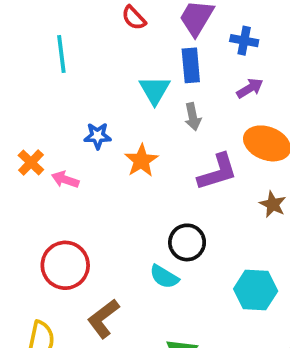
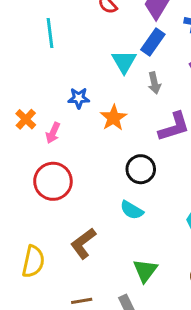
blue rectangle: (191, 65) -> (153, 42), turned 40
pink arrow: (65, 180) -> (53, 133), turned -85
black circle: (187, 242) -> (141, 169), moved
red circle: (65, 265) -> (53, 181), moved

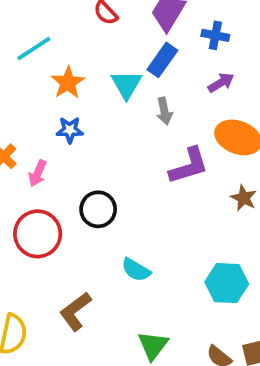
cyan line: (50, 33) -> (34, 49), turned 64
orange star: (114, 118) -> (68, 83), moved
black circle: (141, 169) -> (98, 209), moved

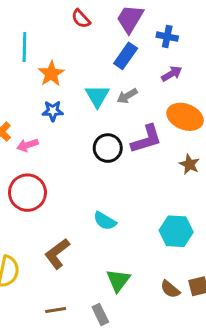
cyan line: (34, 49) -> (24, 47), turned -56
cyan triangle: (126, 85) -> (97, 96), moved
gray arrow: (164, 111) -> (127, 96), turned 72
pink arrow: (38, 173) -> (27, 145), turned 48
black circle: (98, 209) -> (108, 148), moved

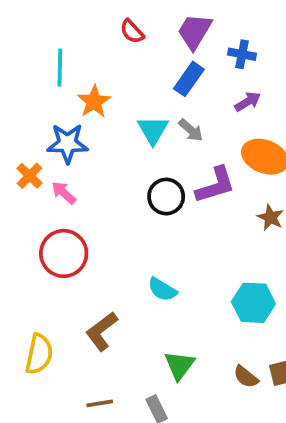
gray arrow: (127, 96) -> (191, 130), turned -108
blue star: (53, 111) -> (67, 143), moved, size x1.5
pink arrow: (27, 145) -> (64, 193), turned 60

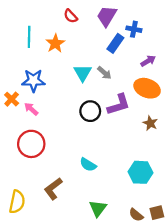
blue rectangle: (189, 79) -> (115, 43), moved
orange star: (94, 102) -> (55, 43), moved
purple arrow: (248, 102) -> (148, 61), moved

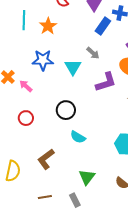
cyan triangle: (83, 73) -> (73, 67), moved
blue star: (33, 81) -> (43, 60), moved
black circle: (90, 111) -> (66, 110), moved
red circle: (31, 144) -> (26, 118), size x0.6

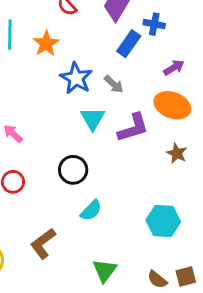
blue star: (43, 60) -> (76, 78), moved, turned 30
cyan triangle: (73, 67) -> (93, 119), moved
cyan semicircle: (78, 137) -> (91, 210), turned -77

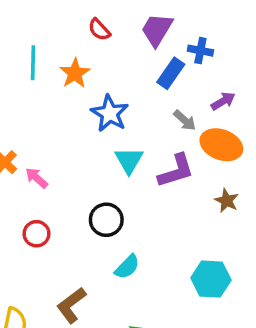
gray arrow: (114, 84) -> (185, 120), moved

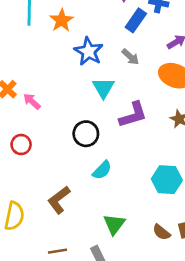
gray arrow: (185, 120) -> (130, 57), moved
purple L-shape: (176, 171) -> (133, 115), moved
red circle: (36, 234) -> (21, 145), moved

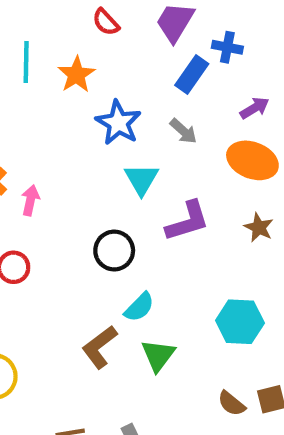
pink arrow: (32, 101) -> (30, 200), turned 60
brown L-shape: (59, 200) -> (100, 347), moved
green triangle: (114, 224) -> (158, 355), moved

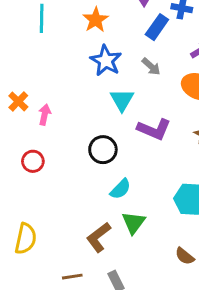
orange star: (76, 74) -> (96, 20), moved
purple L-shape: (188, 221) -> (154, 129), turned 40
brown L-shape: (100, 347) -> (99, 237), moved

